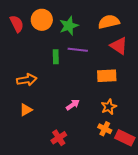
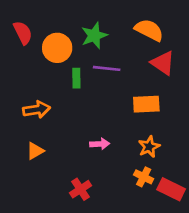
orange circle: (42, 20) -> (57, 48), moved
orange semicircle: (109, 22) -> (149, 30), turned 40
pink arrow: (73, 105) -> (100, 144), turned 32

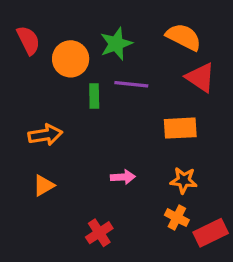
orange star: (149, 147) -> (184, 180), turned 30
red rectangle: (171, 189) -> (211, 233), turned -52

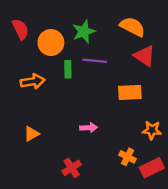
orange arrow: (45, 135) -> (33, 81), moved
orange star: (184, 180) -> (152, 130), moved

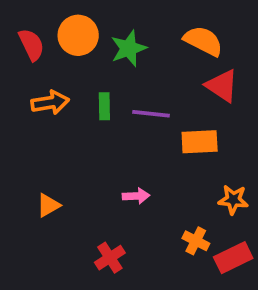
orange circle: (51, 43) -> (78, 35), moved
purple line: (95, 61) -> (151, 114), moved
orange arrow: (33, 81) -> (50, 103), moved

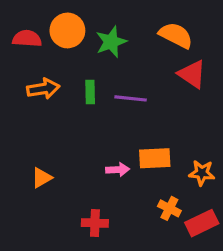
red semicircle: (31, 45) -> (27, 39), turned -60
orange rectangle: (200, 142) -> (155, 158), moved
red cross: (110, 258) -> (95, 223), turned 35

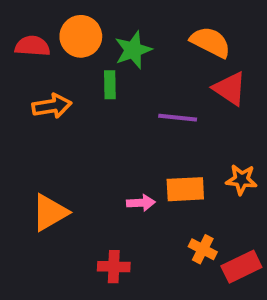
green rectangle: (90, 92) -> (110, 85), moved
purple line: (131, 98) -> (178, 118), moved
orange star: (202, 173) -> (241, 180), moved
orange triangle: (42, 178) -> (50, 212), size x1.5

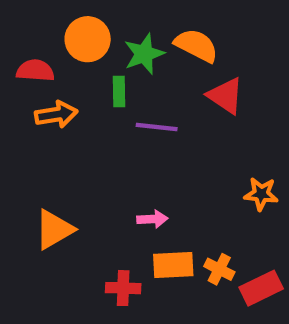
orange semicircle: (210, 42) -> (196, 45), moved
red semicircle: (32, 46) -> (35, 71), moved
red triangle: (230, 89) -> (226, 96), moved
purple line: (178, 118) -> (157, 127), moved
orange rectangle: (185, 189) -> (173, 265), moved

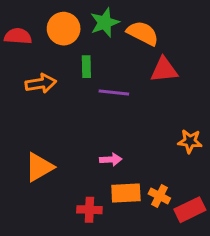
green star: (144, 54) -> (105, 23), moved
red semicircle: (35, 71) -> (18, 36), moved
red triangle: (226, 96) -> (164, 70), turned -40

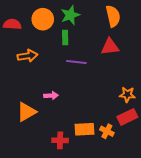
orange semicircle: (143, 33) -> (113, 16), moved, turned 50
green rectangle: (86, 67) -> (65, 38), moved
pink arrow: (111, 160) -> (51, 96), moved
red rectangle: (190, 210) -> (127, 117), moved

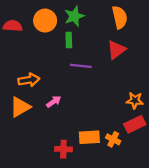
red triangle: (110, 47) -> (116, 50), turned -30
orange arrow: (27, 56) -> (29, 80), moved
pink arrow: (51, 96) -> (54, 102), turned -32
orange triangle: (26, 112) -> (20, 107), moved

